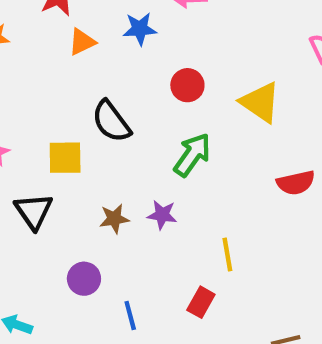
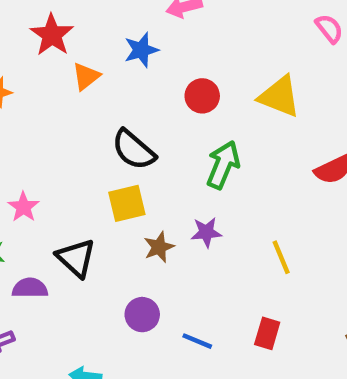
yellow square: (65, 158) -> (127, 203), moved
red rectangle: (201, 302) -> (267, 333), moved
blue line: (130, 316) -> (197, 341), turned -40

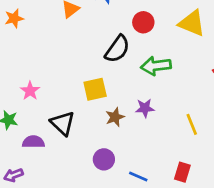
black semicircle: (134, 150) -> (117, 49), moved, turned -96
green arrow: (223, 165) -> (156, 66), turned -120

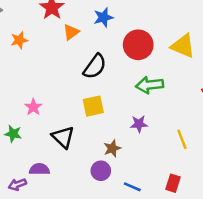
red circle: (143, 22) -> (138, 45), size x1.5
black semicircle: (117, 49) -> (95, 66), moved
brown star: (115, 117) -> (112, 148), moved
purple semicircle: (33, 142) -> (39, 169), moved

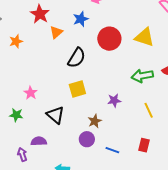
green arrow: (149, 85) -> (142, 76), moved
purple arrow: (17, 185) -> (22, 154), turned 96

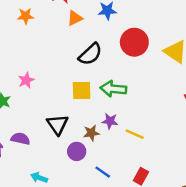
green arrow: (142, 76) -> (113, 89), moved
purple star: (114, 100) -> (110, 121), moved
yellow line: (149, 110) -> (135, 134), moved, turned -56
black triangle: (56, 115) -> (57, 125), moved

